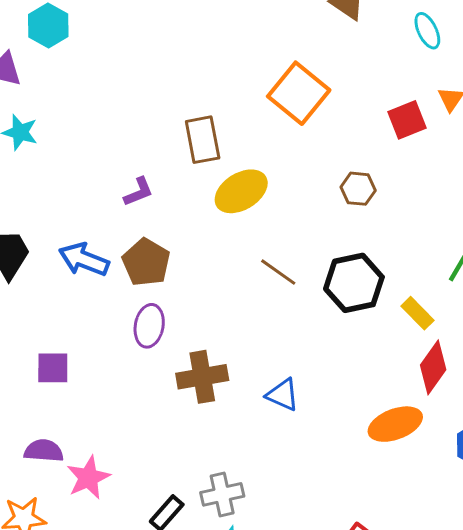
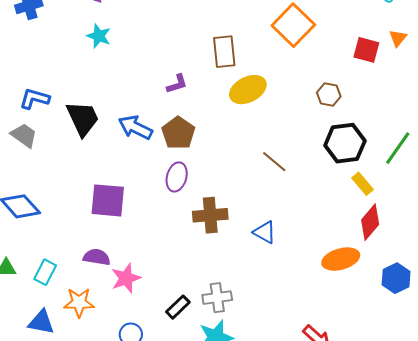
red square: (407, 120) -> (366, 50), turned 32
brown line: (278, 272) -> (274, 162), moved
black hexagon: (354, 283) -> (345, 143), moved
purple square: (53, 368) -> (108, 200), size x1.5

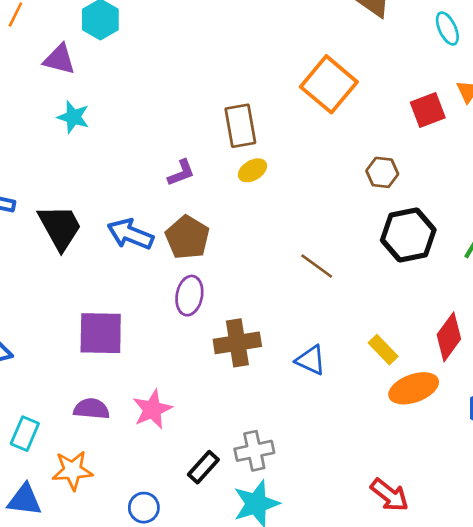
red square: (366, 50) -> (428, 110), turned -32
yellow ellipse: (248, 90) -> (252, 170), moved, size x0.6
yellow rectangle: (363, 184) -> (383, 350), moved
pink star: (126, 278) -> (152, 409), moved

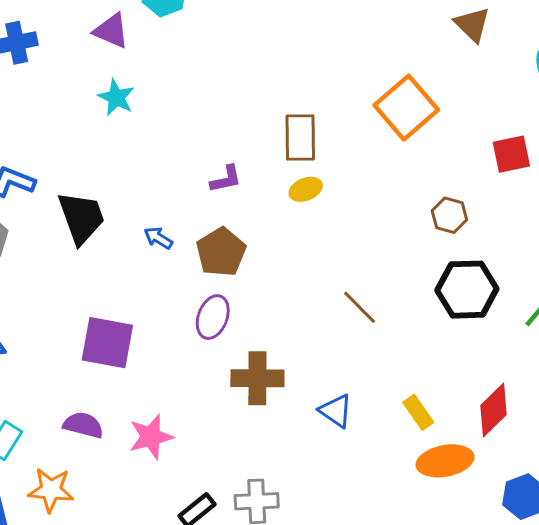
blue arrow: (130, 234) -> (158, 238), size x0.6

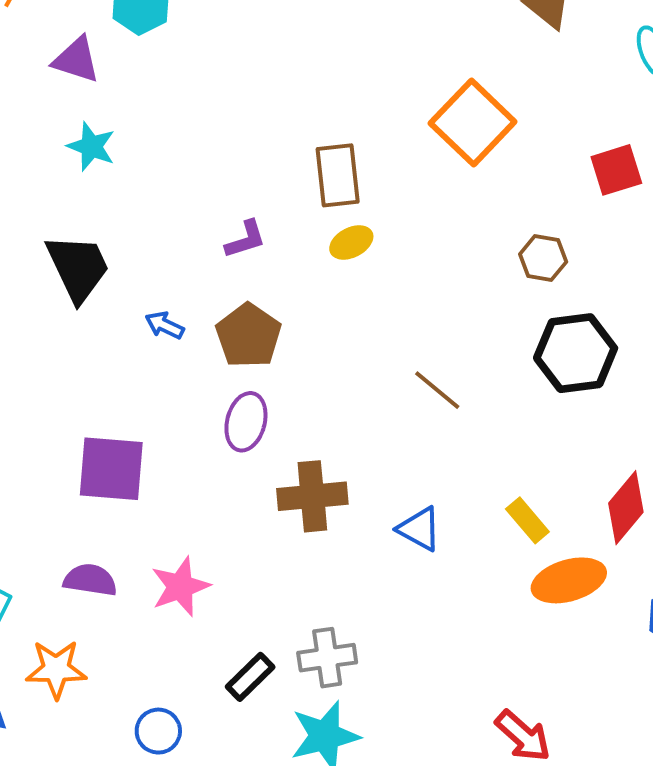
black trapezoid: (81, 218) -> (78, 268), moved

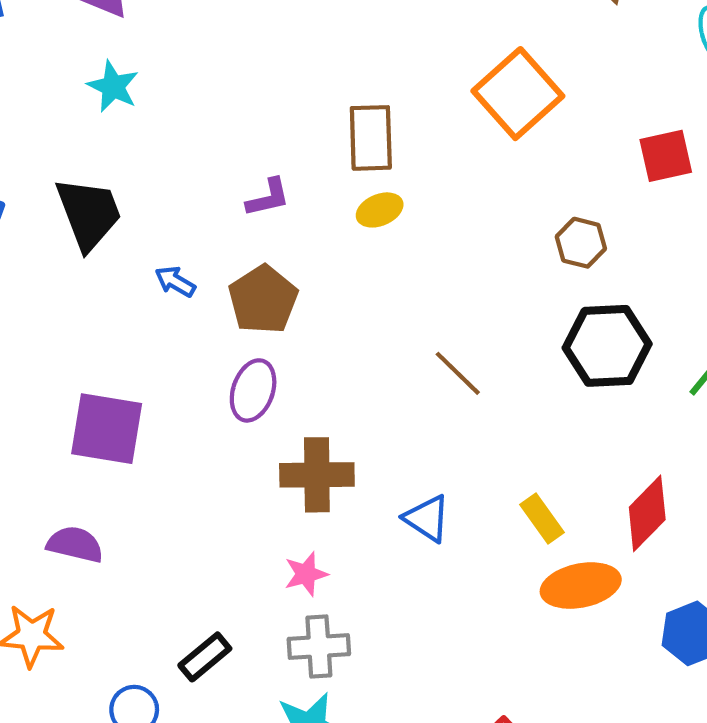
pink star: (180, 587) -> (306, 574), moved, size x0.7
black rectangle: (250, 677) -> (205, 657), moved

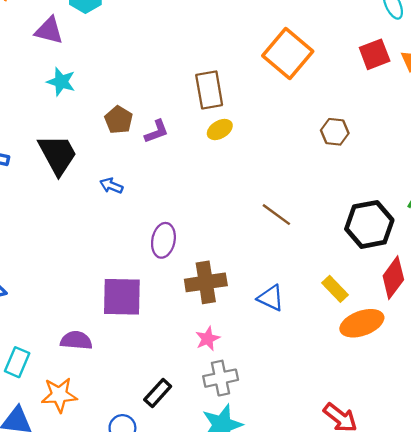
red square: (666, 156) -> (375, 54), moved
brown pentagon: (263, 300) -> (119, 120), moved, size x0.7
black hexagon: (607, 346) -> (369, 224), moved
purple square: (107, 429) -> (122, 297), moved

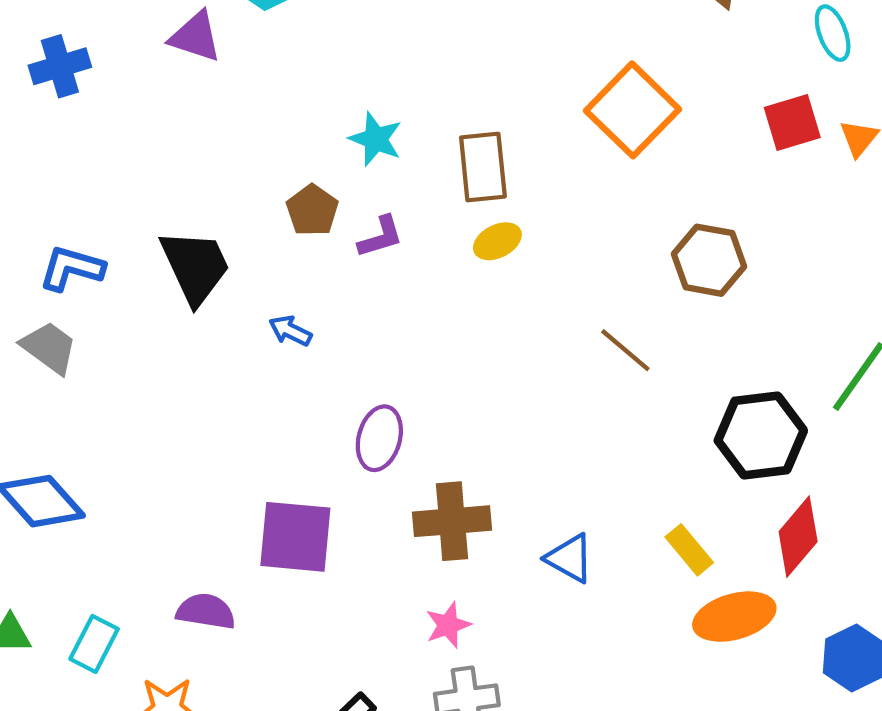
cyan star: (61, 82) -> (376, 139), moved
brown hexagon: (335, 132) -> (709, 260), size x1.4
brown line: (276, 215) -> (625, 350), moved

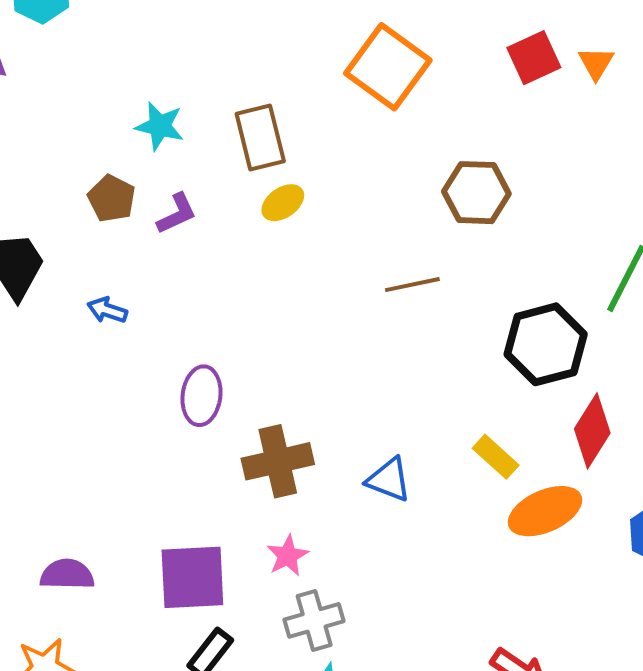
brown line: (625, 350) -> (412, 285), turned -44
purple square: (295, 537) -> (192, 577), moved

